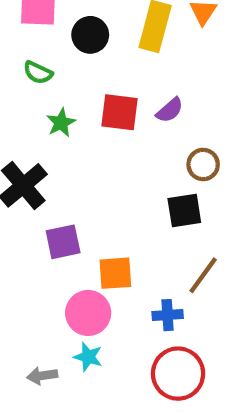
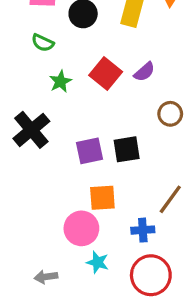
red square: (119, 112) -> (106, 73), turned 32
black square: (184, 210) -> (127, 149), moved
purple square: (63, 242) -> (89, 151), moved
cyan star: (88, 357) -> (98, 262), moved

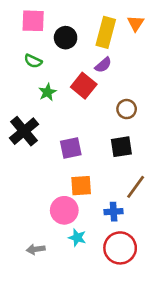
purple semicircle: (144, 72) -> (103, 65), moved
brown circle: (170, 114) -> (127, 109), moved
black square: (127, 149) -> (121, 147), moved

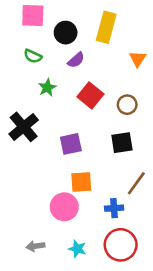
orange triangle: (136, 23) -> (138, 59), moved
purple semicircle: (103, 65) -> (76, 60), moved
red square: (84, 86) -> (90, 95), moved
cyan star: (77, 238) -> (77, 249), moved

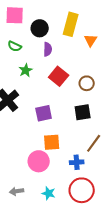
orange triangle: (138, 59) -> (91, 40), moved
purple semicircle: (76, 60) -> (48, 49), turned -48

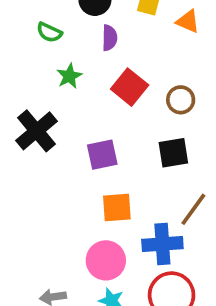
orange triangle: (91, 40) -> (188, 21), turned -40
pink circle: (39, 161) -> (106, 260), moved
blue cross: (77, 162) -> (162, 244), size x1.5

